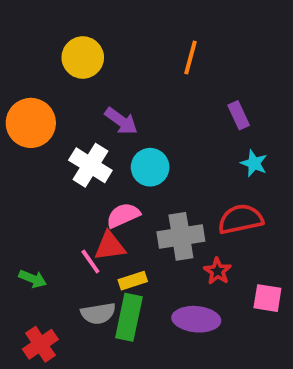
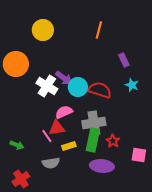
purple arrow: (121, 121) -> (64, 78), moved
red semicircle: (241, 219) -> (100, 90), moved, turned 30
green rectangle: (129, 317) -> (93, 140), moved

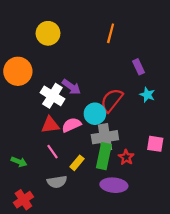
cyan circle: (78, 87) -> (95, 114), moved
red semicircle: (100, 90) -> (112, 100), turned -70
red triangle: (57, 128) -> (50, 125), moved
yellow rectangle: (69, 146) -> (77, 163), turned -32
pink square: (139, 155) -> (155, 144), moved

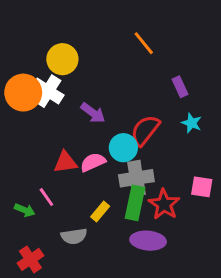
yellow circle: (48, 33) -> (62, 59), moved
orange line: (111, 33) -> (144, 43), turned -54
white cross: (52, 96) -> (48, 91), moved
pink line: (52, 152) -> (46, 197), moved
red star: (126, 157) -> (164, 204), size x1.5

